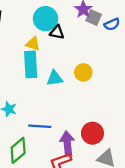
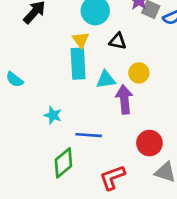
black triangle: (57, 32) -> (118, 41), moved
yellow triangle: (33, 44) -> (81, 40), turned 35
purple arrow: (67, 143) -> (124, 99), moved

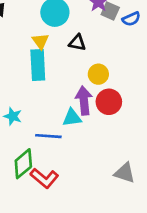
cyan triangle: (106, 80) -> (72, 118), moved
red circle: (149, 143) -> (109, 102), moved
red L-shape: (112, 177) -> (44, 178), moved, turned -120

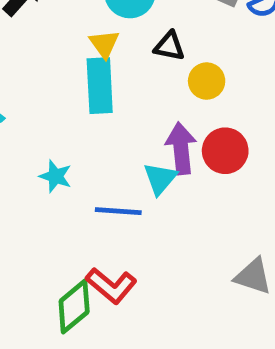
yellow circle: (98, 74) -> (207, 81), moved
cyan triangle: (72, 118) -> (160, 179), turned -42
green diamond: (23, 164) -> (74, 306), moved

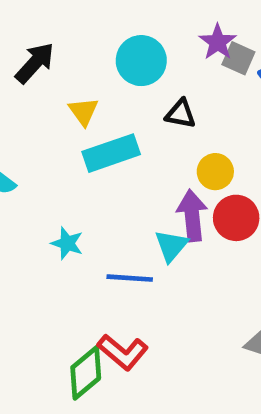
yellow triangle: (104, 44) -> (83, 111), moved
yellow circle: (207, 81) -> (215, 172), moved
cyan rectangle: (100, 86) -> (111, 153), turned 74

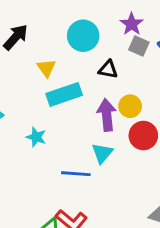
gray square: (238, 58) -> (139, 46), moved
purple arrow: (192, 216) -> (107, 115), moved
cyan star: (67, 243) -> (36, 137), moved

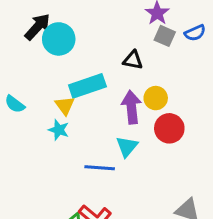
cyan circle: (83, 36) -> (59, 39), moved
yellow triangle: (46, 68) -> (65, 106), moved

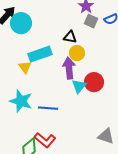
yellow circle: (156, 98) -> (77, 53), moved
cyan star: (59, 130) -> (21, 101), moved, size x1.6
cyan triangle: (127, 147) -> (79, 86), moved

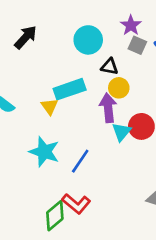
cyan circle: (21, 23) -> (88, 40), moved
blue line: (48, 108) -> (80, 161), turned -60

